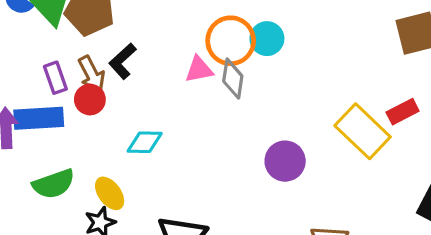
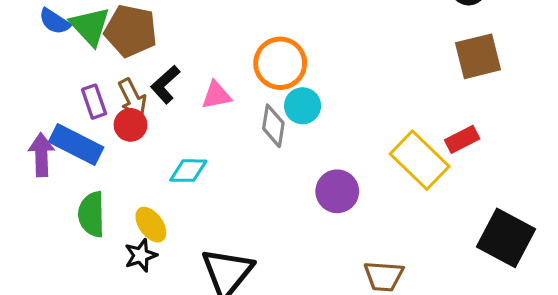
cyan circle: (267, 39) -> (303, 106), moved
pink triangle: (199, 69) -> (216, 95), moved
gray diamond: (233, 79) -> (273, 126), moved
blue rectangle: (39, 118) -> (76, 145), turned 30
green semicircle: (54, 184) -> (92, 214), turned 108

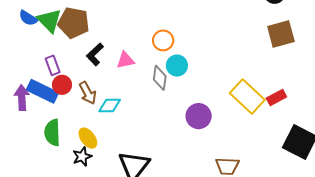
orange circle: (280, 63) -> (163, 40), size x0.7
brown arrow: (132, 98) -> (88, 93), moved
red circle: (131, 125) -> (62, 85), moved
red rectangle: (462, 139) -> (276, 97), moved

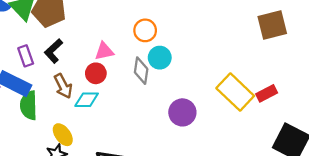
black L-shape: (95, 54) -> (53, 51), moved
red circle: (62, 85) -> (96, 73), moved
green semicircle: (52, 133) -> (29, 105), moved

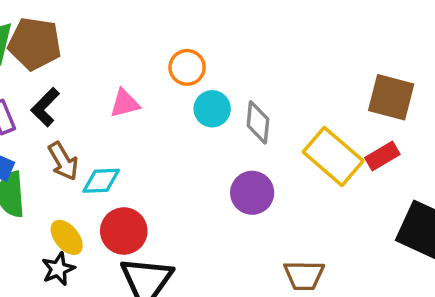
brown square: (272, 25) -> (391, 97), moved, turned 32
gray diamond: (141, 71) -> (258, 122), moved
red circle: (96, 73) -> (124, 231), moved, size x1.4

